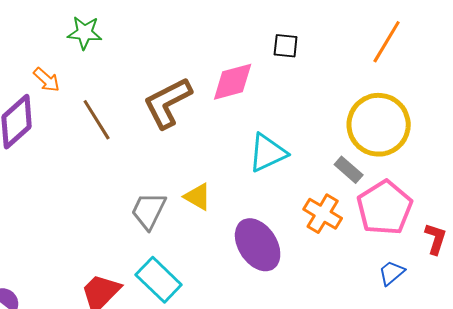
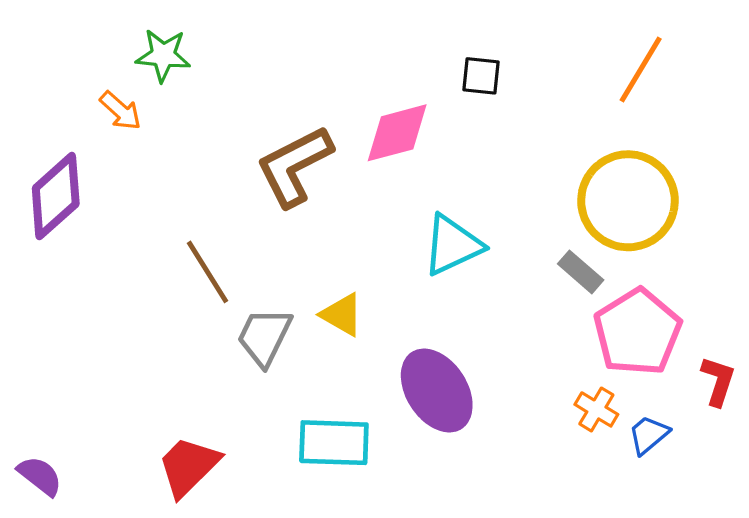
orange arrow: (47, 80) -> (121, 111), moved
brown line: (97, 120) -> (207, 272), moved
orange cross: (323, 214) -> (596, 409), moved, size x0.7
cyan rectangle: (159, 280) -> (334, 443), moved, turned -42

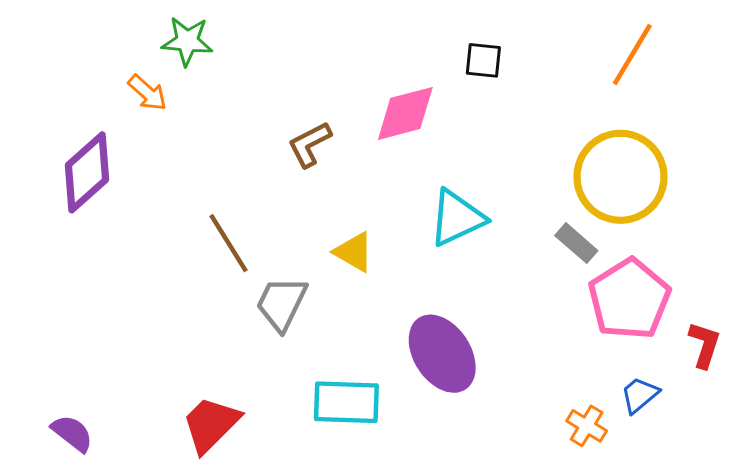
brown L-shape: (294, 166) -> (310, 144), size x0.6
yellow triangle: (342, 315) -> (354, 252), moved
orange cross: (596, 409) -> (587, 426), moved

